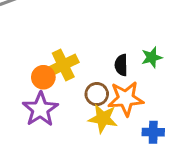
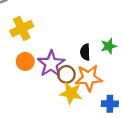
yellow cross: (63, 65) -> (22, 29), moved
purple star: (40, 109) -> (51, 64), moved

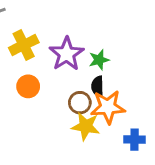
green star: (109, 46) -> (99, 60), moved
black semicircle: (85, 52) -> (98, 86), moved
purple star: (51, 64) -> (67, 54), moved

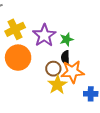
orange circle: (28, 86) -> (18, 58), size x1.6
yellow star: (86, 126) -> (57, 85), turned 30

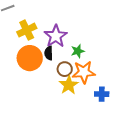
green star: (66, 39) -> (78, 51), moved
black semicircle: (65, 58) -> (49, 53), moved

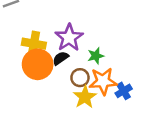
yellow cross: (27, 30) -> (34, 44), moved, turned 36
black semicircle: (49, 53) -> (61, 58), turned 56
blue cross: (102, 94) -> (124, 91), moved, turned -32

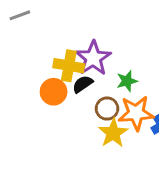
yellow cross: (34, 44) -> (69, 66), moved
orange circle: (38, 64) -> (54, 92), size x0.7

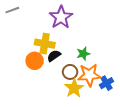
purple star: (93, 58) -> (61, 17), moved

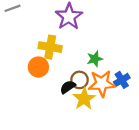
black semicircle: (54, 56) -> (68, 87), moved
blue cross: (107, 83) -> (122, 80), moved

